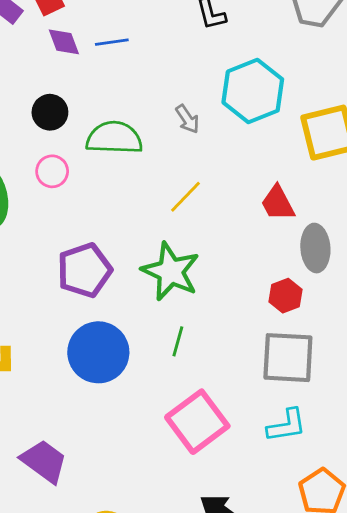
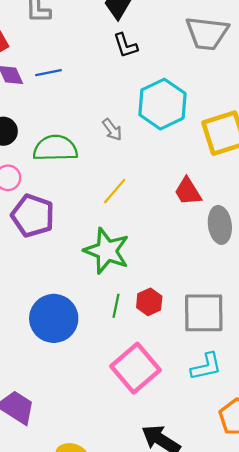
purple pentagon: (84, 270) -> (33, 216), moved, turned -30
red hexagon: (286, 296) -> (149, 302), moved

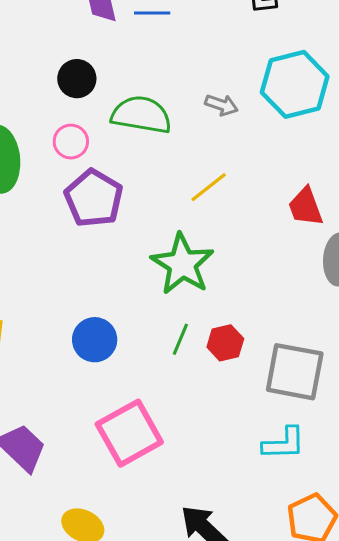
gray arrow: (112, 130) -> (222, 105), turned -45
blue circle: (54, 318) -> (95, 340), size x0.7
pink square: (135, 368) -> (129, 433), moved

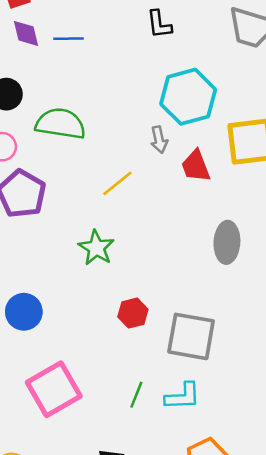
gray arrow: (222, 105) -> (159, 140), moved, turned 60
red trapezoid: (305, 207) -> (196, 166), moved
green star: (182, 264) -> (96, 248), size x0.7
green line: (180, 339) -> (136, 395), moved

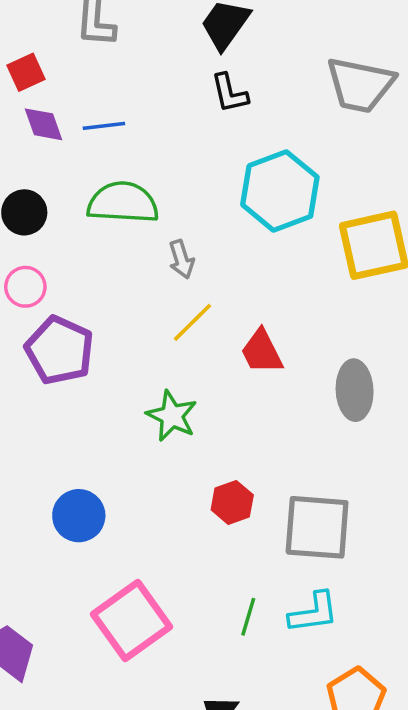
green semicircle: (60, 124) -> (123, 203), moved
gray arrow: (159, 140) -> (181, 259), moved
red trapezoid: (196, 166) -> (262, 352), moved

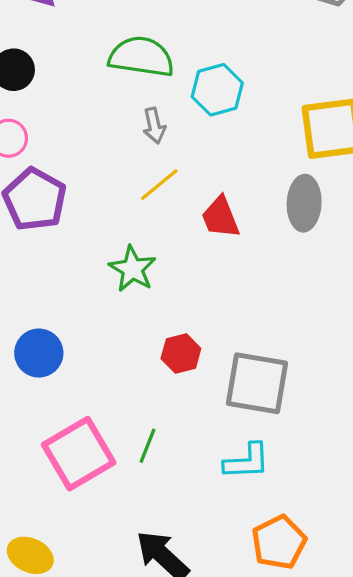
cyan hexagon: (280, 191) -> (217, 90), moved, size x0.7
green semicircle: (123, 203) -> (141, 57), moved
gray ellipse: (355, 390) -> (304, 203), moved
green line: (248, 617) -> (147, 446), moved

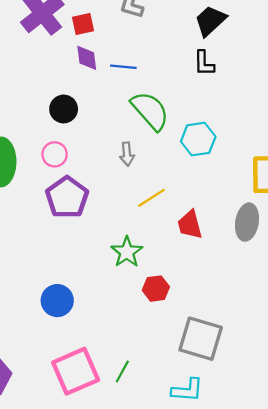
green semicircle: (141, 57) -> (150, 111), turned 33
gray arrow: (154, 126) -> (127, 154), moved
red hexagon: (181, 353) -> (156, 289), moved

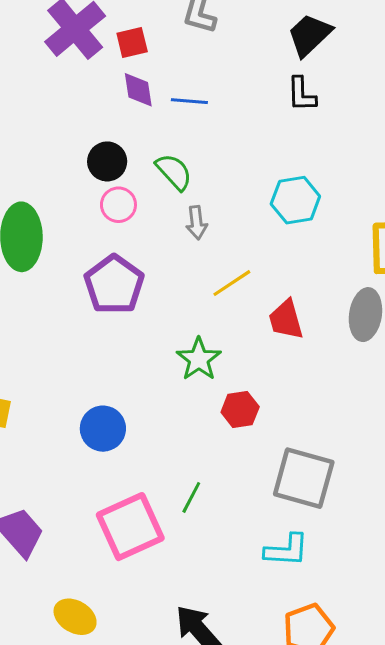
green semicircle: (150, 111) -> (174, 172), moved, size x0.7
pink circle: (55, 154) -> (118, 205), moved
green line: (122, 371) -> (191, 497), moved

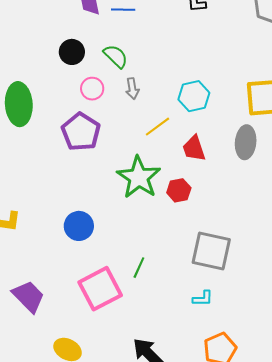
cyan hexagon: (295, 200) -> (194, 96), moved
pink circle: (118, 205) -> (92, 89), moved
green star: (199, 359) -> (139, 177), size x1.5
red hexagon: (240, 409) -> (179, 190), moved
cyan L-shape: (286, 550) -> (203, 298), size x0.7

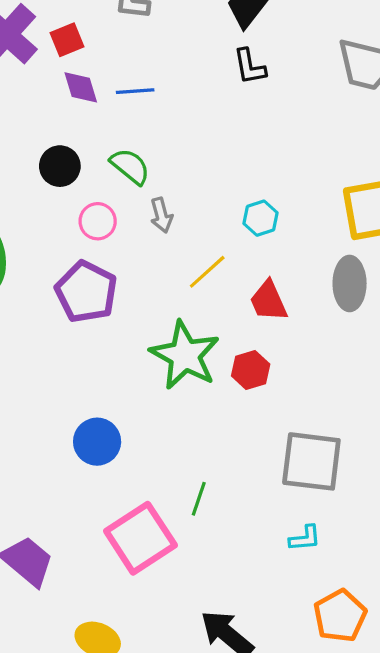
cyan hexagon: (194, 96) -> (260, 218), size x0.7

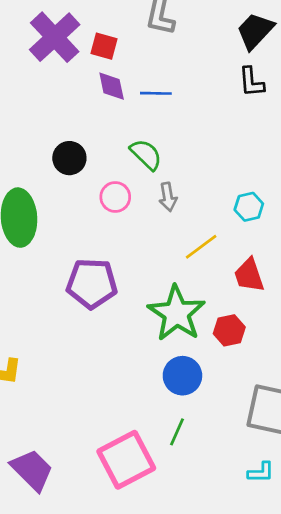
red square: (67, 40) -> (104, 46), turned 32
black circle: (60, 166) -> (69, 158), moved
purple pentagon: (86, 292) -> (92, 283), moved, turned -30
blue circle: (97, 442) -> (182, 376), moved

